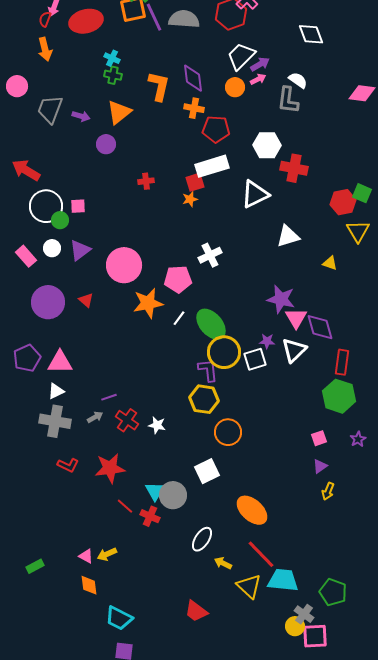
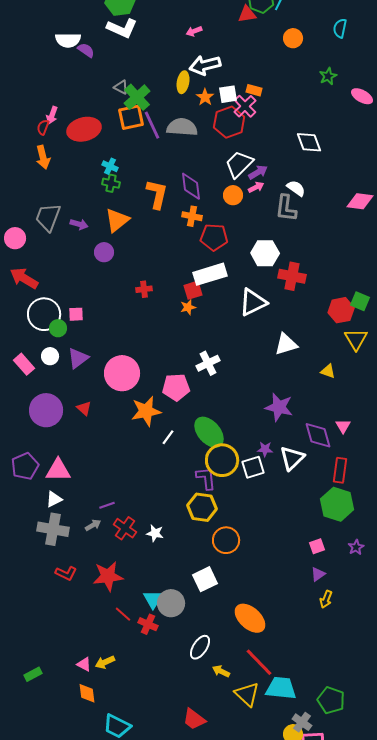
pink circle: (17, 86) -> (15, 238), moved
white line: (179, 318) -> (168, 437), moved
pink triangle: (296, 318) -> (343, 426), moved, size x0.7

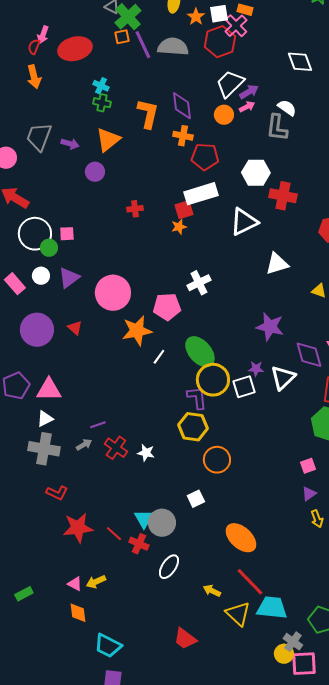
orange square: (131, 117) -> (122, 37), size x0.6
red star: (108, 576) -> (78, 528), moved
white square: (205, 579) -> (196, 499), size x0.7
yellow arrow: (326, 599) -> (317, 519), turned -42
white ellipse: (200, 647) -> (169, 567), moved

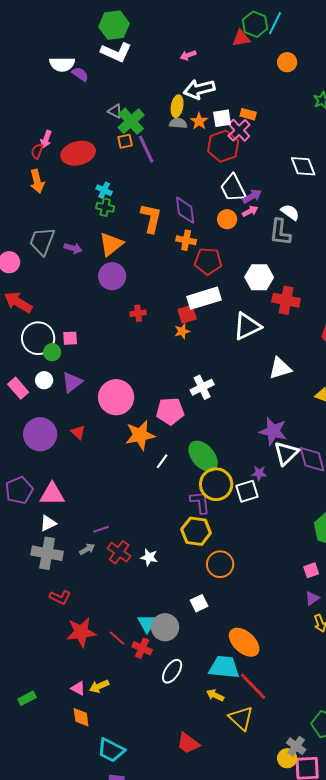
gray semicircle: (173, 47) -> (178, 123), moved, size x0.6
white trapezoid: (230, 84) -> (233, 188), turned -72
purple circle: (95, 172) -> (112, 276), moved, size x1.4
white triangle: (283, 378) -> (286, 453), moved
cyan trapezoid: (272, 608) -> (224, 667), moved

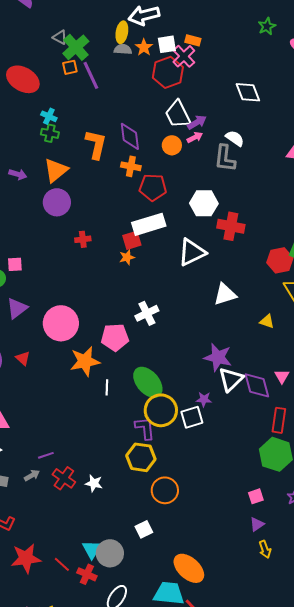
red ellipse: (78, 153) -> (23, 79), turned 44
white line: (162, 461) -> (107, 387), turned -35

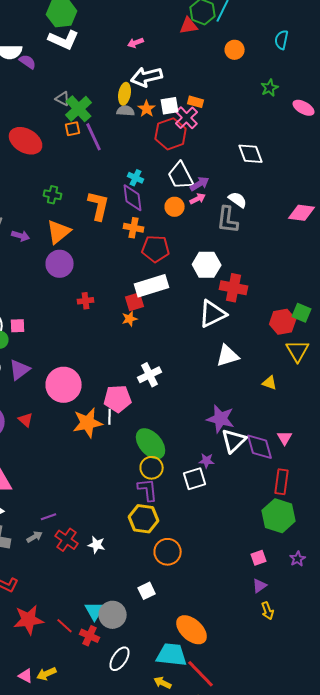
cyan cross: (49, 116) -> (136, 178), moved
white triangle: (192, 252) -> (213, 314), moved
white line: (107, 387) -> (110, 417), moved
yellow circle: (161, 410) -> (152, 468), moved, size x0.7

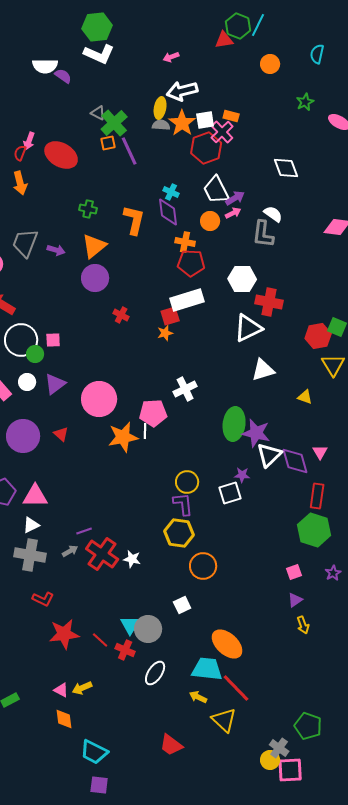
orange star: (147, 109) -> (182, 123), size x1.5
orange cross: (134, 228) -> (185, 242), moved
red cross: (86, 301) -> (121, 315), turned 35
green ellipse: (151, 444) -> (234, 424), moved, turned 48
red cross: (67, 540) -> (102, 554), size x1.4

